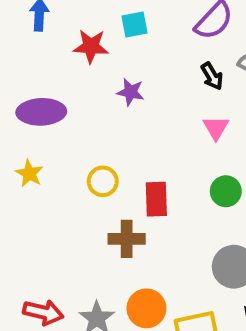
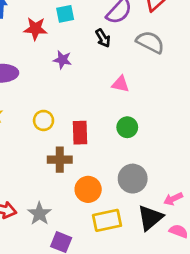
black arrow: (212, 76) -> (103, 38), moved
pink triangle: (216, 128) -> (120, 84), turned -48
orange circle: (146, 308) -> (88, 189), moved

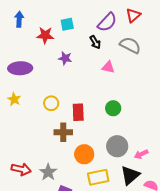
pink triangle: (120, 84) -> (108, 67), moved
pink arrow: (173, 199) -> (141, 154), moved

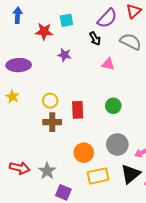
brown cross: (63, 132) -> (52, 122), moved

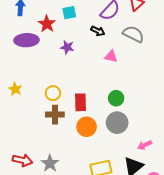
red star: (44, 31) -> (47, 24), turned 30
black arrow: (95, 39) -> (98, 31), turned -32
purple ellipse: (19, 65) -> (26, 40), moved
gray circle: (117, 144) -> (117, 123), moved
orange circle: (84, 153) -> (87, 127), moved

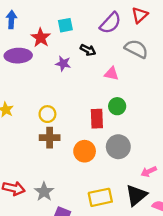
black arrow: (98, 31) -> (88, 50), moved
green circle: (116, 98) -> (117, 106), moved
red rectangle: (80, 102) -> (97, 119), moved

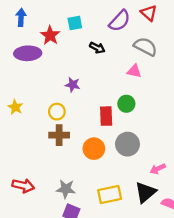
red triangle: (140, 15) -> (149, 13), turned -36
purple star: (63, 63) -> (73, 85), moved
pink triangle: (112, 74) -> (134, 71), moved
gray star: (44, 192) -> (66, 189), moved, turned -30

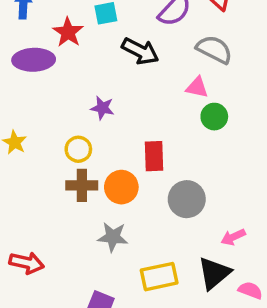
black arrow: (97, 48) -> (140, 51), size x1.5
green circle: (126, 104) -> (214, 117), moved
orange circle: (94, 149) -> (121, 187), moved
gray star: (66, 189) -> (113, 237), moved

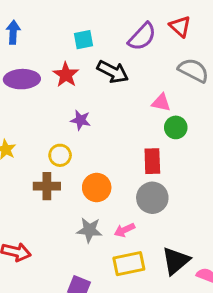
red star: (68, 32) -> (66, 75), moved
gray semicircle: (214, 49) -> (193, 70), moved
red rectangle: (154, 156) -> (152, 161), moved
brown cross: (82, 185) -> (47, 186), moved
pink arrow: (233, 237) -> (124, 230), moved

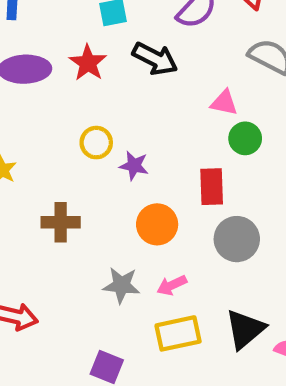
purple star: (81, 120) -> (134, 166), moved
yellow circle: (60, 155) -> (96, 143), moved
orange circle: (97, 187) -> (157, 224), moved
gray circle: (152, 198) -> (237, 239), moved

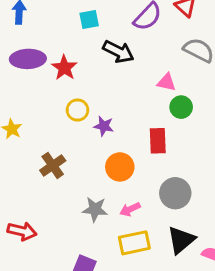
red star: (88, 63) -> (64, 68), moved
brown cross: (61, 222) -> (53, 165), turned -35
gray circle: (237, 239) -> (175, 193), moved

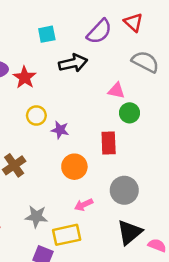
black arrow: (118, 52) -> (73, 63), turned -40
gray star: (95, 209) -> (36, 216), moved
yellow rectangle: (134, 243) -> (67, 235), moved

